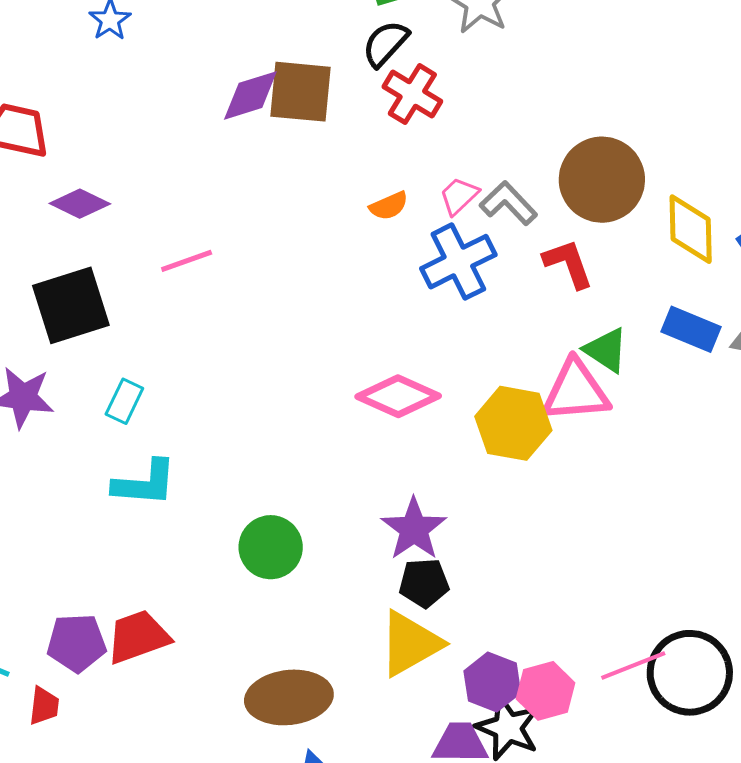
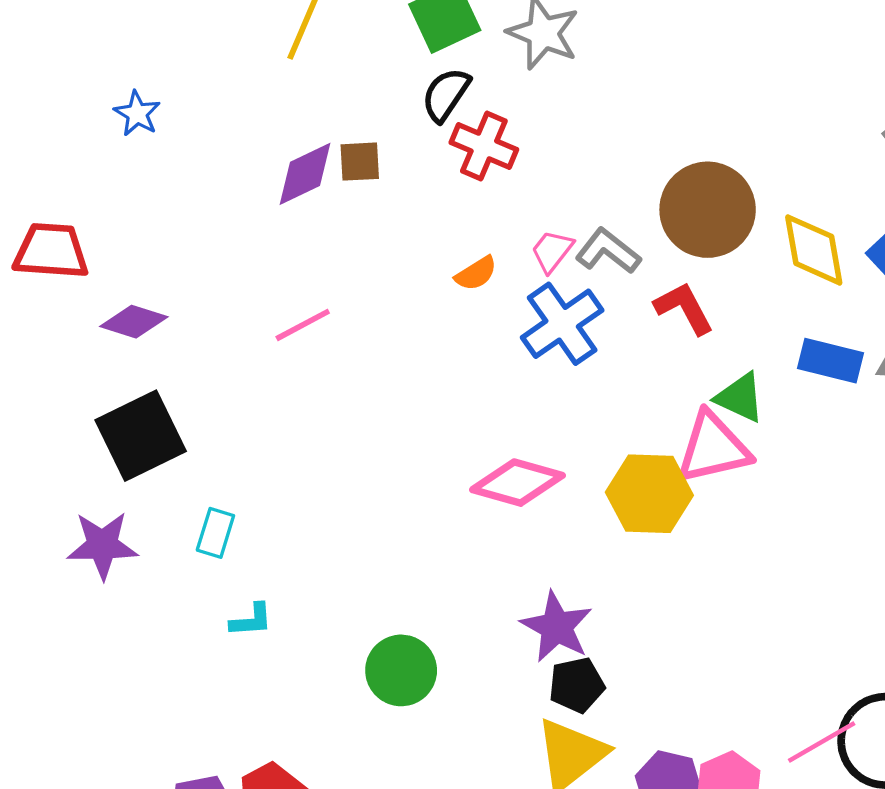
brown square: (301, 92) -> (360, 162), size x0.6
pink line: (187, 261) -> (303, 325), moved
cyan L-shape: (145, 483) -> (251, 620), size x0.6

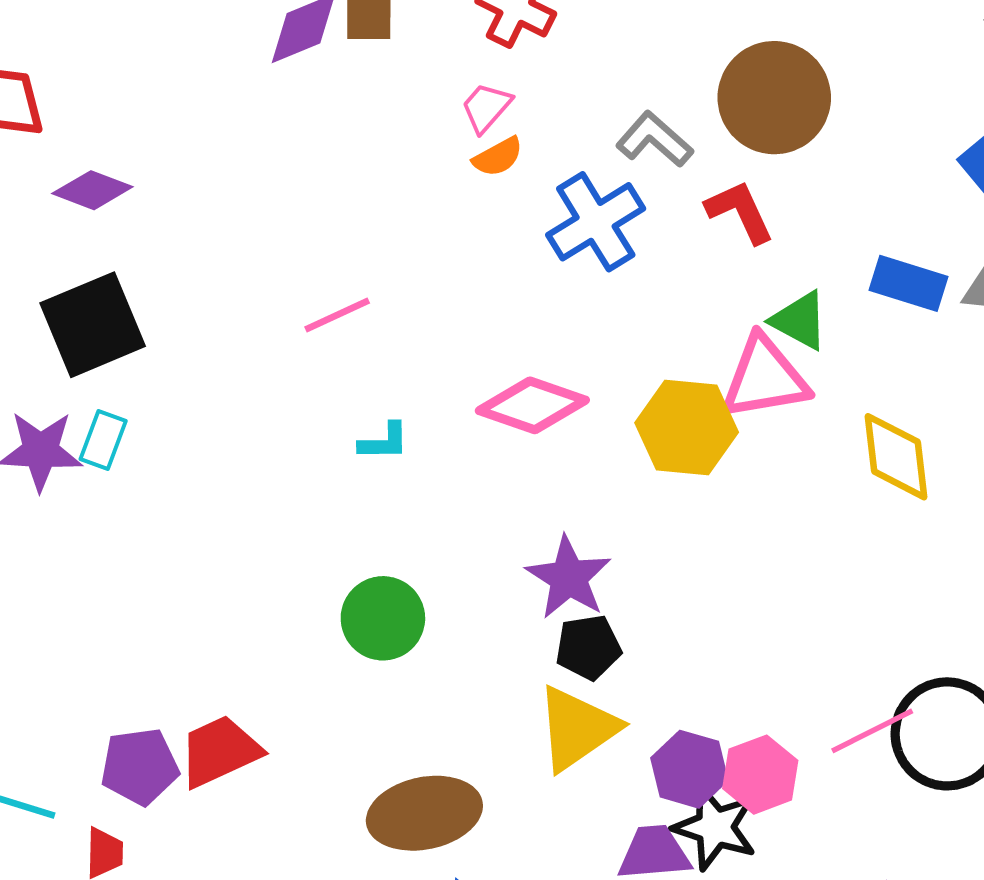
yellow diamond: (814, 250) -> (896, 457), moved
pink trapezoid: (552, 251) -> (486, 107), moved
pink line: (303, 325) -> (337, 315), moved
cyan rectangle: (215, 533) -> (103, 440), moved
cyan L-shape: (251, 620) -> (384, 442), moved

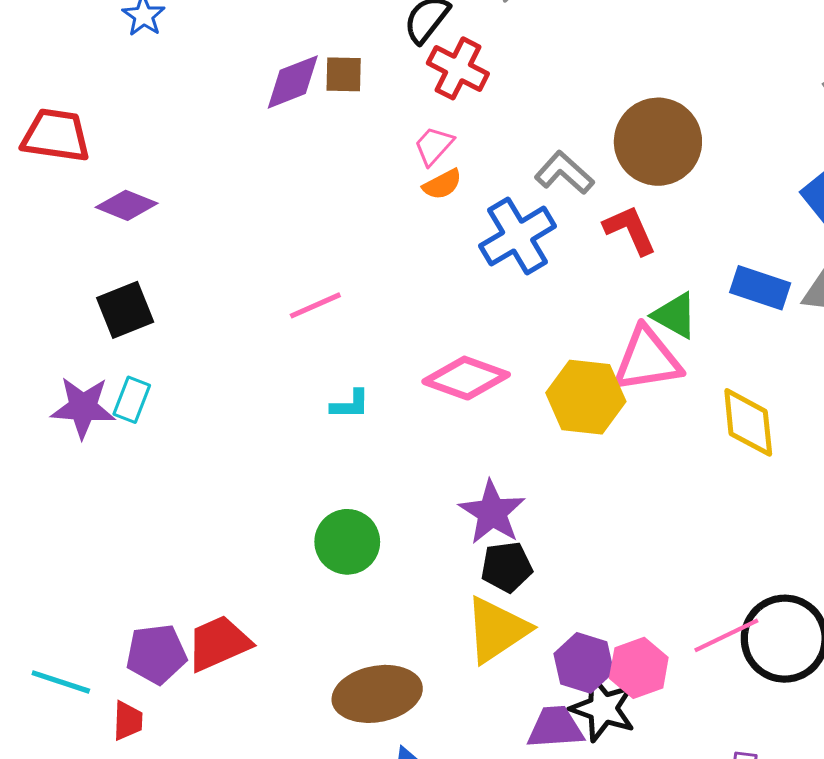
black square: (93, 325) -> (125, 310), size x0.7

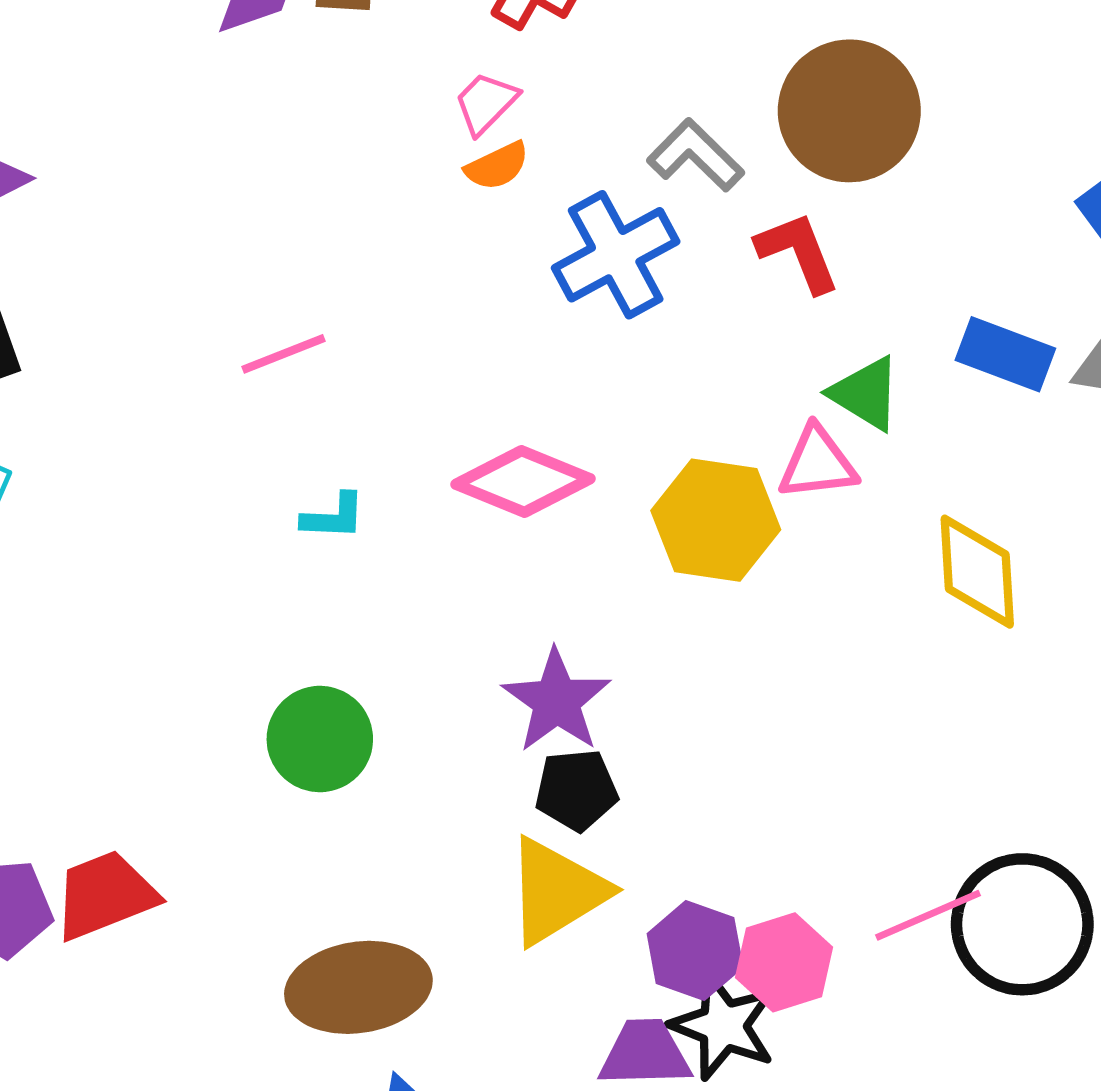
pink triangle: (647, 360) -> (817, 463), size x0.7

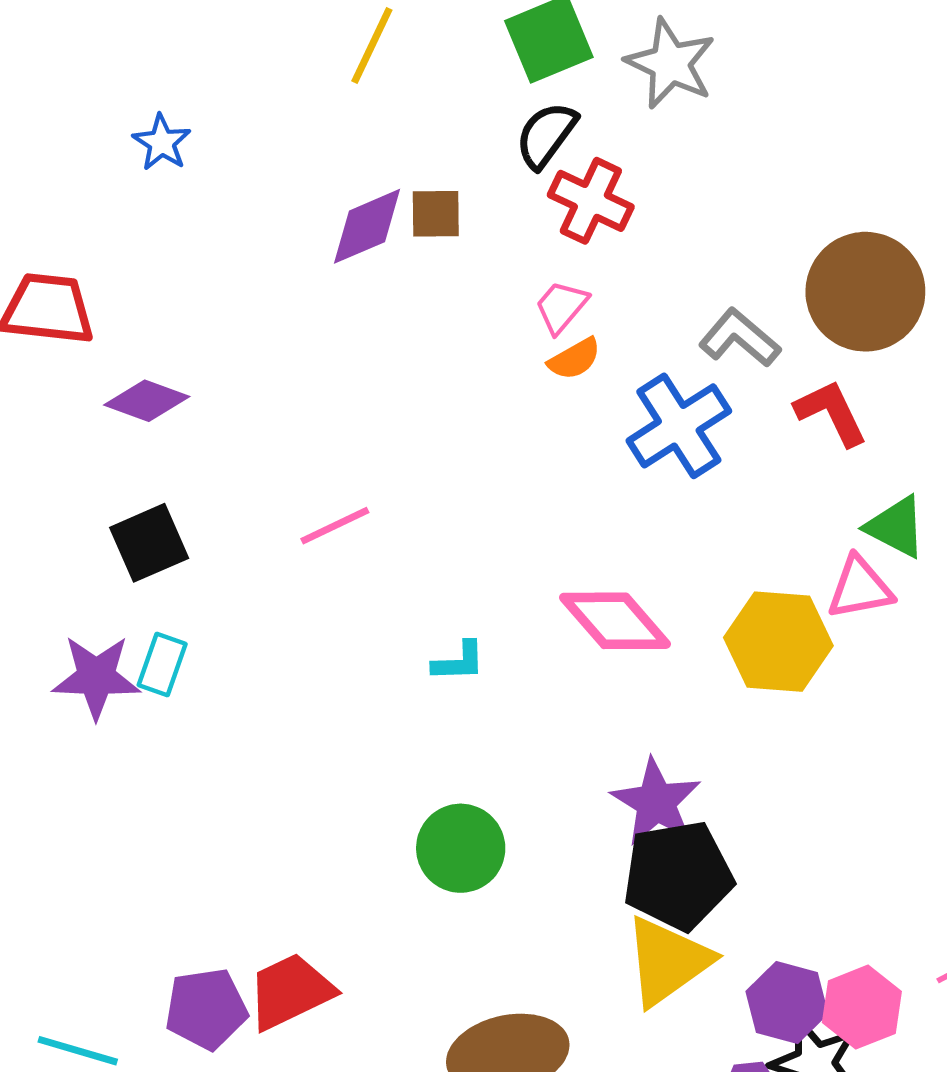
pink line: (284, 354) -> (335, 526), moved
pink diamond: (523, 481) -> (615, 621), turned 31
black pentagon: (576, 790) -> (678, 875), size x1.6

